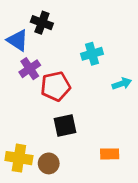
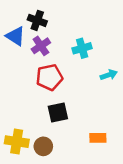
purple cross: (30, 69) -> (41, 46), moved

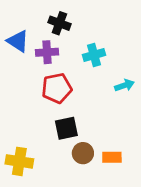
black cross: (37, 20) -> (59, 23), moved
purple cross: (41, 46) -> (47, 52), turned 30
brown circle: (43, 146) -> (83, 153), moved

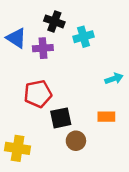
cyan cross: (94, 55) -> (84, 37), moved
red pentagon: (57, 88) -> (38, 94), moved
orange rectangle: (112, 157) -> (106, 117), moved

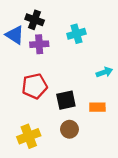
black cross: (54, 21) -> (35, 20), moved
black square: (61, 118) -> (66, 100), moved
yellow cross: (18, 148) -> (29, 136), moved, turned -30

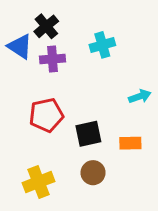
black cross: (35, 20) -> (46, 26), turned 30

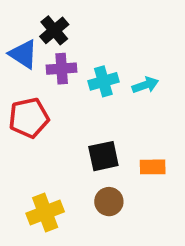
cyan cross: (102, 45) -> (103, 81), moved
cyan arrow: (140, 96) -> (145, 85), moved
red pentagon: (46, 115) -> (29, 118), moved

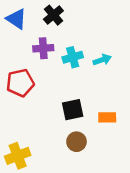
black cross: (54, 30) -> (53, 15), moved
blue triangle: (23, 54) -> (16, 19), moved
yellow cross: (45, 212) -> (18, 156), moved

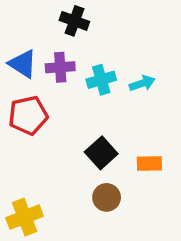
black cross: (53, 15) -> (74, 21), turned -30
blue triangle: (16, 19) -> (23, 64), moved
black square: (73, 110) -> (101, 153), turned -30

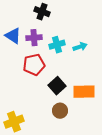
red pentagon: (28, 115) -> (34, 65), moved
orange rectangle: (149, 164) -> (84, 92), size x1.5

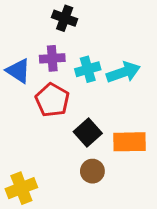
blue triangle: (13, 36) -> (18, 71), moved
cyan arrow: (80, 47) -> (123, 72), size x1.5
red pentagon: (34, 65) -> (52, 100), turned -30

